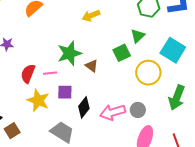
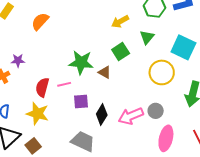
yellow arrow: (91, 16) -> (120, 21), moved
green star: (69, 53) -> (81, 62), turned 30
green square: (122, 53) -> (121, 51), moved
yellow star: (38, 100) -> (38, 114), moved

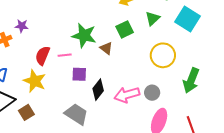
cyan square: (183, 47) -> (188, 19), moved

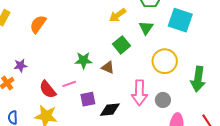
green star: (84, 35) -> (83, 60), size x0.7
red semicircle: (43, 56) -> (48, 89), turned -48
black diamond: (98, 90) -> (110, 110), turned 60
pink arrow: (127, 95) -> (139, 93), moved, turned -60

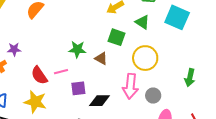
green triangle: (146, 28) -> (142, 22), turned -35
green square: (121, 45) -> (116, 37), turned -36
yellow circle: (165, 61) -> (145, 58), moved
green arrow: (198, 79) -> (190, 78), size x0.7

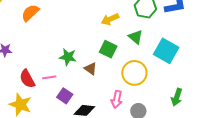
cyan square: (177, 17) -> (166, 51), moved
pink arrow: (130, 86) -> (117, 99), size x0.7
purple square: (78, 88) -> (65, 96), turned 35

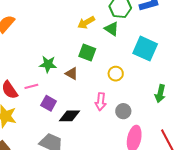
green triangle: (136, 37) -> (112, 29), moved
yellow circle: (134, 73) -> (116, 74), size x0.6

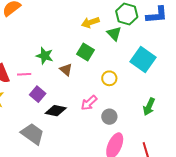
pink arrow: (101, 102) -> (89, 103), turned 30

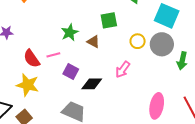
green square: (85, 52) -> (109, 20), turned -30
green star: (45, 56) -> (70, 32), turned -30
gray circle: (109, 117) -> (162, 44), moved, size x1.5

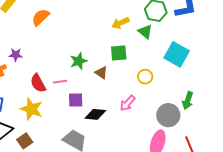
gray circle: (162, 44) -> (168, 115), moved
purple square: (71, 72) -> (76, 100), turned -35

